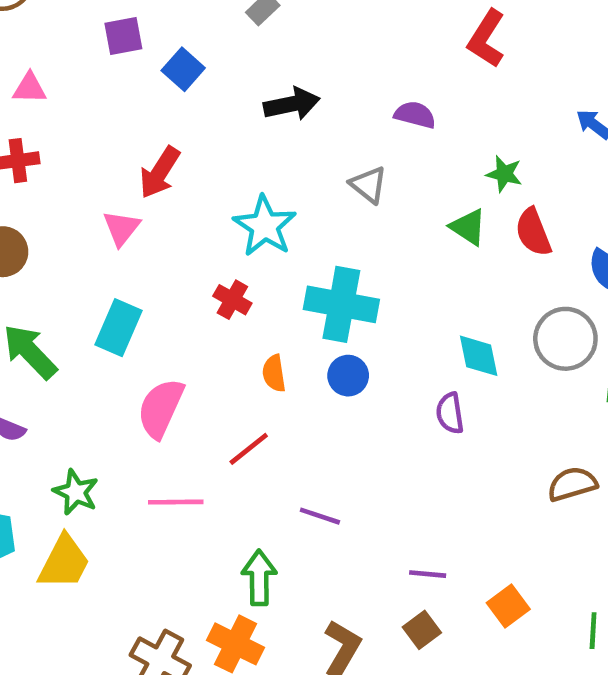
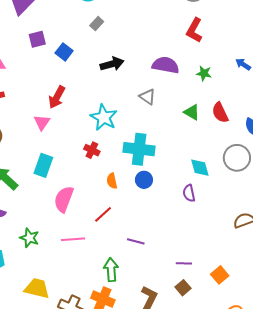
purple semicircle: (415, 115) -> (166, 65), size x1.5
green star: (504, 174) -> (204, 73), moved
yellow trapezoid: (64, 562) -> (37, 288), moved, turned -100

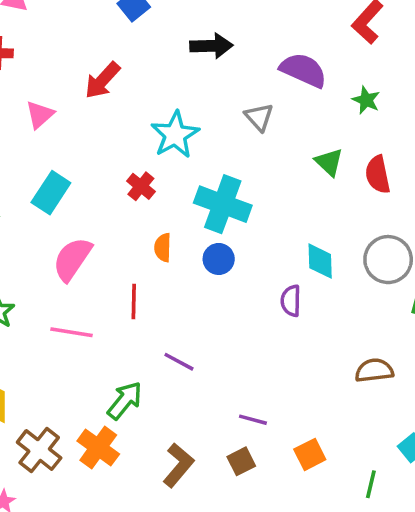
pink triangle: (42, 122) -> (40, 115), moved
red line: (103, 214) -> (134, 301), turned -60
green arrow: (111, 270) -> (125, 400), turned 30

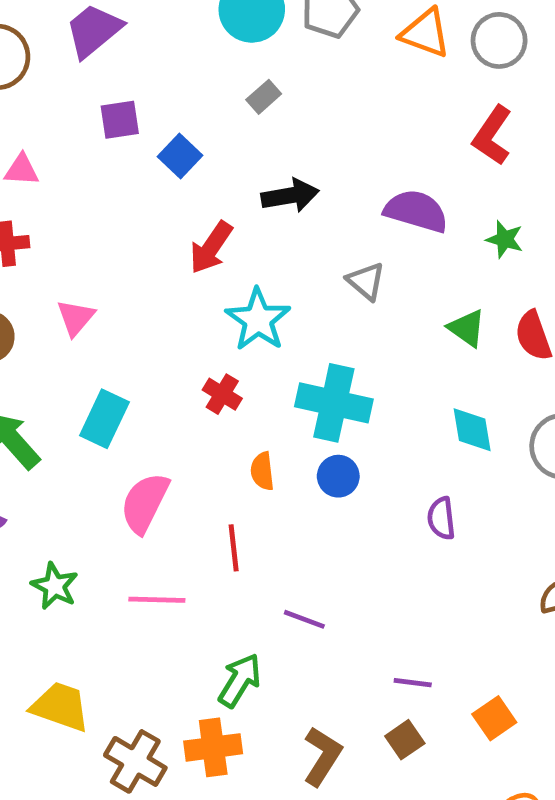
red arrow: (102, 80) -> (211, 248), moved
cyan diamond: (320, 261) -> (472, 430), moved
orange cross: (98, 448) -> (213, 747), turned -36

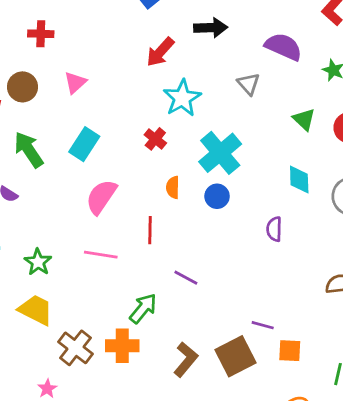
cyan cross: (334, 403) -> (220, 153), turned 30
green star: (55, 586) -> (38, 262), moved
purple line: (413, 683) -> (263, 325), moved
orange square: (494, 718) -> (290, 351), turned 30
brown square: (405, 740) -> (235, 356), size x1.8

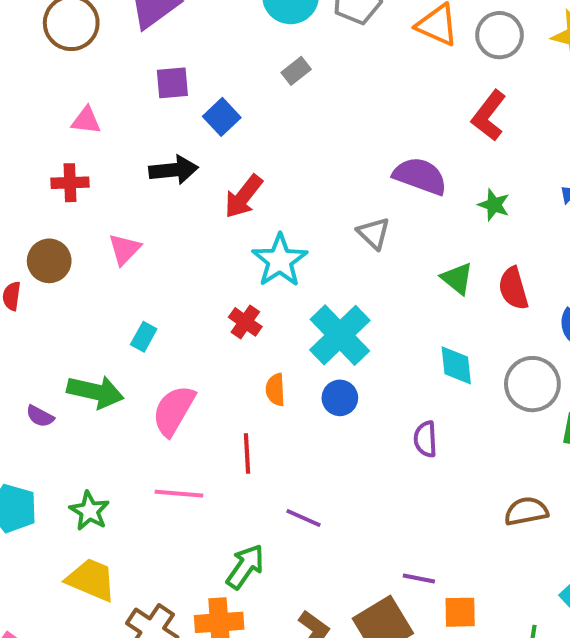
black arrow: (211, 28) -> (174, 170), moved
cyan rectangle: (84, 144) -> (144, 337), size x0.6
green arrow: (29, 150) -> (95, 392), moved, turned 141

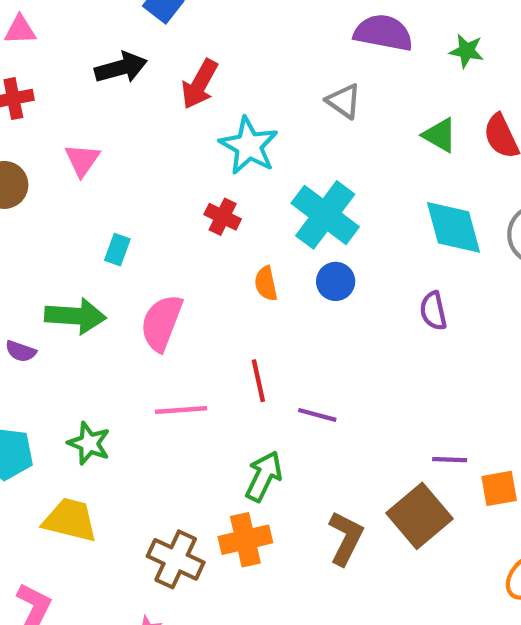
cyan diamond: (456, 365) -> (454, 227), size x1.4
red line: (247, 453) -> (258, 381), moved
yellow trapezoid: (91, 580) -> (70, 520), moved

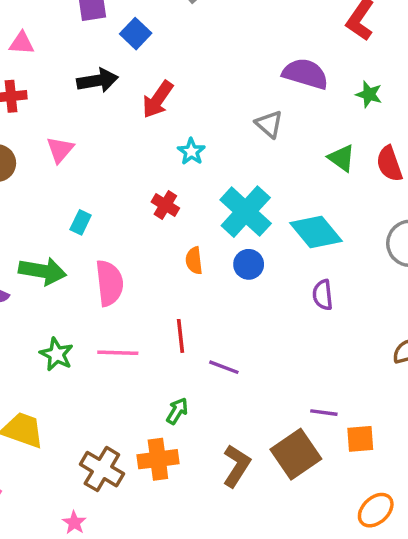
cyan star: (249, 146) -> (191, 152), size x0.6
cyan diamond: (454, 227) -> (316, 232), moved, turned -30
pink semicircle: (161, 323) -> (109, 283), turned 147
green star: (89, 443) -> (57, 354), moved
green arrow: (264, 476) -> (177, 411), size x0.7

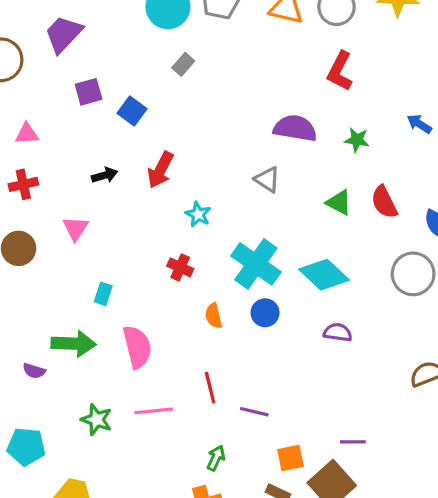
black arrow: (98, 81) -> (105, 175), moved, size x0.7
purple semicircle: (323, 295) -> (338, 332), turned 112
orange square: (360, 439) -> (290, 458), moved

